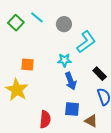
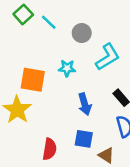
green square: (16, 23) -> (23, 14), moved
cyan star: (64, 60) -> (67, 68), moved
orange square: (27, 65) -> (33, 80), size x1.5

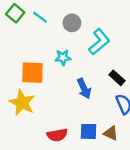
blue square: (84, 139) -> (88, 131), moved
red semicircle: (50, 149) -> (57, 135), turned 78

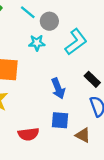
cyan line: (40, 17) -> (28, 12), moved
cyan star: (63, 57) -> (37, 43), moved
blue square: (88, 131) -> (60, 120), moved

